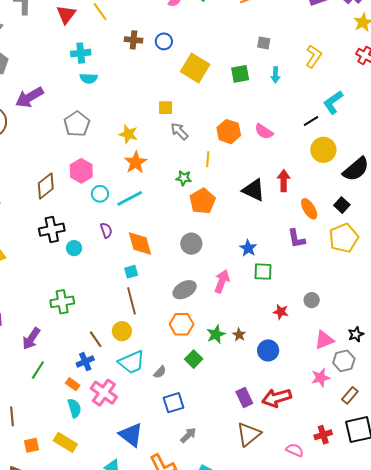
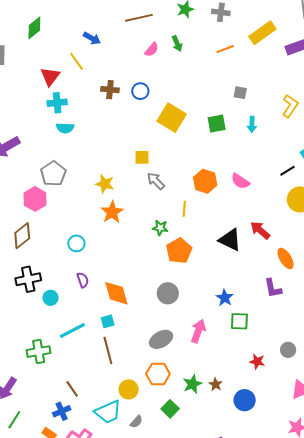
red triangle: (66, 14) -> (50, 76), moved
pink hexagon: (81, 171) -> (35, 199), moved
red arrow: (284, 181) -> (260, 230), turned -50
cyan line: (130, 198) -> (72, 330), moved
yellow circle: (122, 331) -> (129, 389), moved

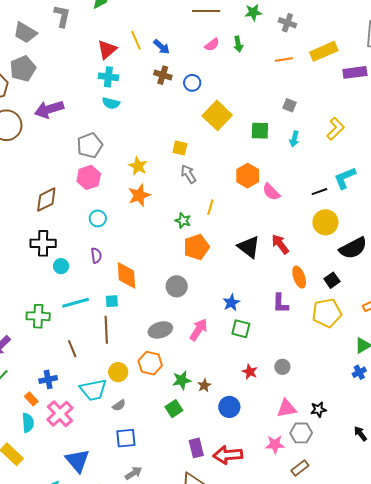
blue arrow: (92, 38) -> (162, 47), moved
orange hexagon: (205, 181) -> (248, 176), moved
pink hexagon: (35, 199) -> (89, 177), moved
brown line: (72, 389) -> (72, 349), moved
green square: (170, 409) -> (174, 409), moved

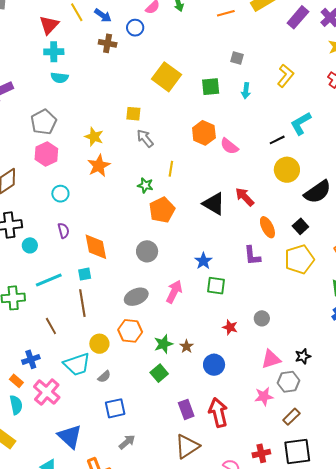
purple rectangle: (355, 72) -> (298, 17), turned -35
blue circle: (192, 83) -> (135, 28), moved
red arrow: (228, 455) -> (218, 413), turned 88

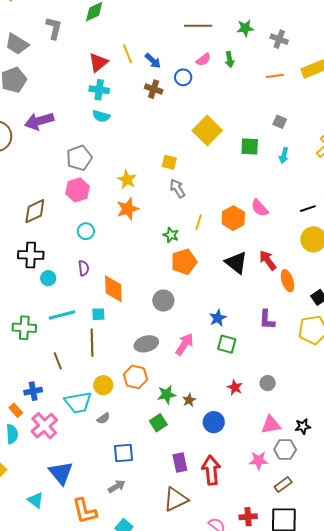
orange hexagon: (204, 133) -> (233, 218), moved
orange ellipse: (267, 227) -> (287, 281), moved
blue square: (115, 408) -> (124, 453), moved

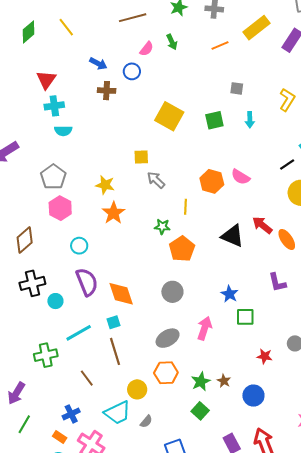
yellow line: (127, 54) -> (66, 27), moved
orange hexagon: (233, 218) -> (212, 181), moved
purple semicircle: (84, 268) -> (87, 282), size x1.8

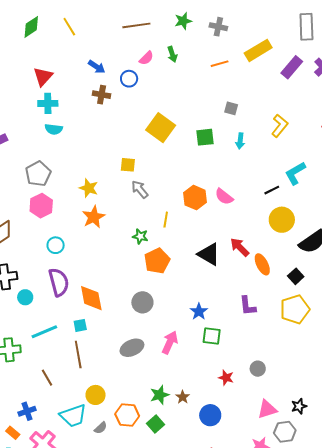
orange hexagon: (166, 373) -> (127, 415), moved

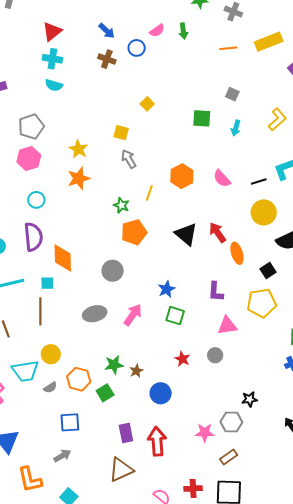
yellow square: (161, 128) -> (147, 104), moved, size x0.5
pink semicircle: (224, 197) -> (222, 179), moved
pink triangle: (267, 409) -> (227, 326), moved

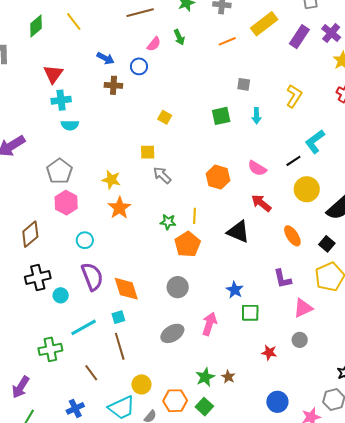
yellow line: (149, 193) -> (194, 216), moved
red arrow: (218, 232) -> (261, 203), moved
blue circle: (161, 393) -> (277, 402), moved

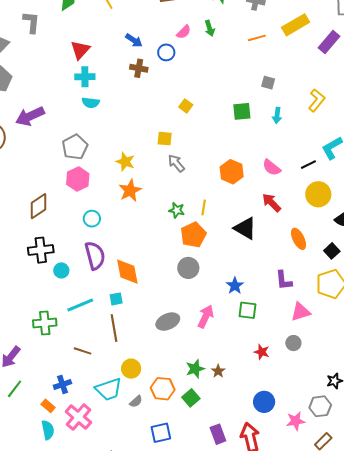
gray circle: (178, 287) -> (188, 268), moved
brown line: (91, 373) -> (83, 351), turned -42

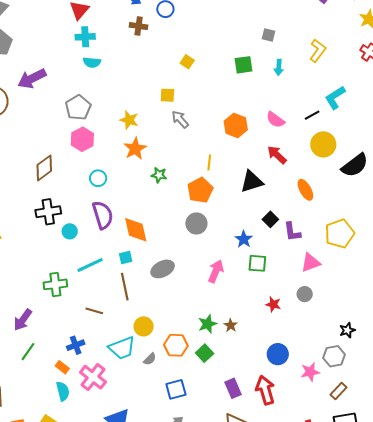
green star: (177, 210) -> (159, 175), moved
black triangle: (245, 228) -> (252, 182), turned -45
black square: (332, 251) -> (270, 219), moved
gray ellipse: (168, 322) -> (163, 269), moved

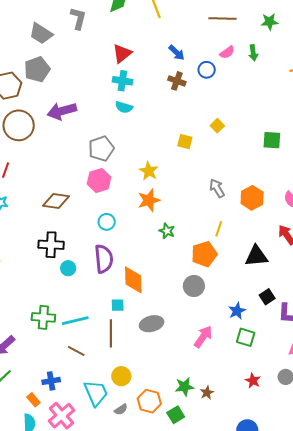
yellow square: (167, 95) -> (185, 142), moved
gray arrow: (180, 119) -> (217, 188), moved
brown diamond: (44, 168) -> (56, 201), turned 32
cyan line: (90, 265) -> (75, 321), moved
cyan trapezoid: (122, 348) -> (96, 393), turned -104

